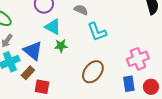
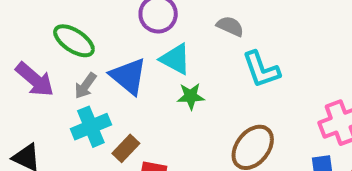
blue triangle: (33, 51) -> (128, 76), moved

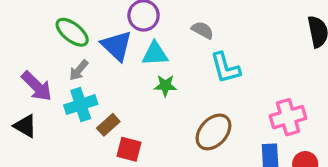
cyan triangle: (175, 59) -> (155, 54), turned -36
blue triangle: (128, 76) -> (117, 46), moved
purple arrow: (35, 80) -> (37, 86), moved

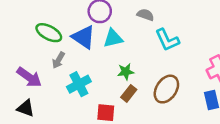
green star: (165, 86) -> (126, 72), moved
cyan cross: (81, 105) -> (79, 84), moved
brown rectangle: (108, 125) -> (129, 93), moved

